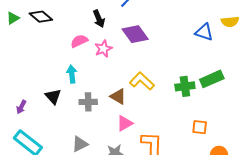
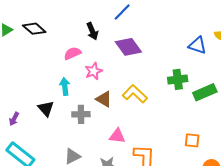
pink star: (103, 49) -> (94, 71), moved
green cross: (185, 86) -> (178, 79), moved
brown triangle: (118, 96) -> (104, 99), moved
pink triangle: (125, 123) -> (117, 136), turned 36

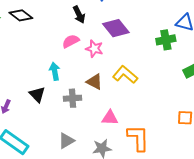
pink semicircle: (72, 53) -> (71, 41), moved
pink star: (94, 71) -> (94, 49), moved, turned -30
green cross: (178, 79) -> (166, 40), moved

